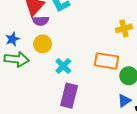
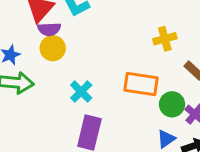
yellow circle: (43, 44) -> (53, 48), moved

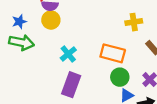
green circle: (172, 104) -> (120, 77), moved

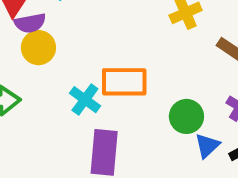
orange rectangle: (113, 53) -> (124, 82), moved

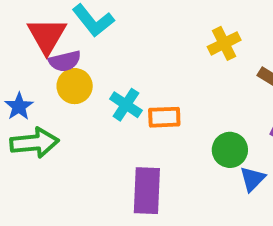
orange rectangle: (124, 82) -> (164, 117), size x0.7
cyan cross: (85, 100) -> (126, 105), moved

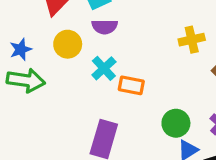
purple semicircle: (65, 61) -> (105, 27), moved

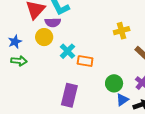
purple semicircle: (105, 27) -> (53, 22), moved
green arrow: (26, 80) -> (19, 61), size x0.7

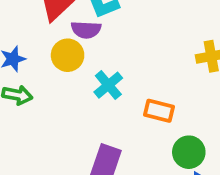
orange rectangle: (85, 61) -> (159, 111), moved

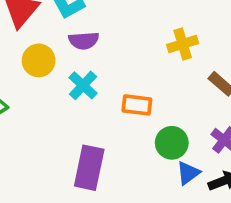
purple semicircle: (86, 30) -> (84, 41), moved

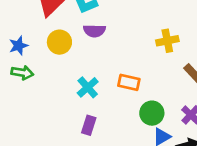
cyan cross: (83, 85) -> (88, 87), moved
purple rectangle: (89, 168) -> (89, 125), size x0.6

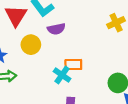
orange rectangle: (129, 82) -> (73, 64), moved

